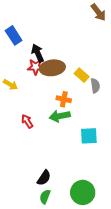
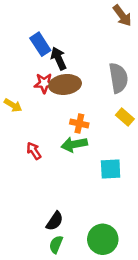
blue rectangle: (14, 35) -> (40, 44), moved
black arrow: (38, 53) -> (59, 58), moved
yellow rectangle: (82, 75) -> (125, 117), moved
gray semicircle: (95, 86) -> (118, 78), moved, size x1.6

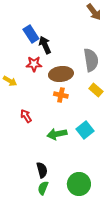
brown ellipse: (65, 84) -> (61, 74), moved
green arrow: (74, 144) -> (57, 134), moved
cyan square: (111, 169) -> (85, 130), turned -36
black semicircle: (55, 221) -> (42, 170), turned -49

